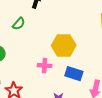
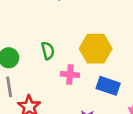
green semicircle: (19, 24) -> (48, 51), moved, turned -56

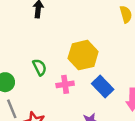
blue rectangle: (108, 86) -> (103, 87), turned 40

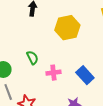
yellow hexagon: (83, 55) -> (67, 28), moved

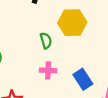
green semicircle: (32, 58) -> (46, 41), moved

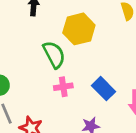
green semicircle: (46, 41) -> (54, 55), size x1.5

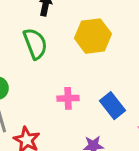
green semicircle: (54, 55) -> (35, 44), moved

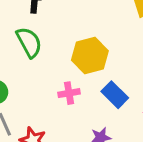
yellow hexagon: (93, 36) -> (90, 55), moved

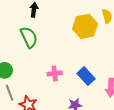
yellow hexagon: (90, 55) -> (85, 26), moved

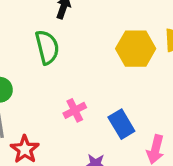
pink cross: (55, 73) -> (75, 110), turned -32

